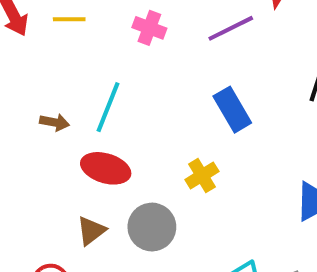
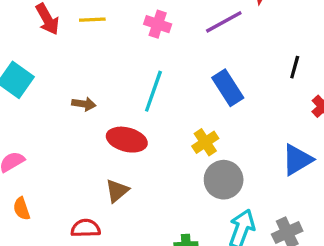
cyan line: (108, 107) -> (153, 91), moved
gray circle: (152, 227) -> (224, 180), moved

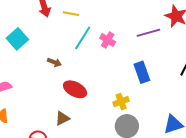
pink cross: (158, 24) -> (108, 40), moved
cyan line: (153, 91) -> (83, 38), moved

